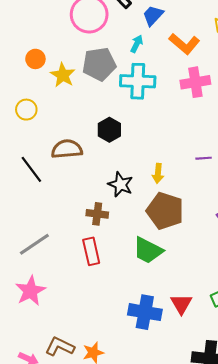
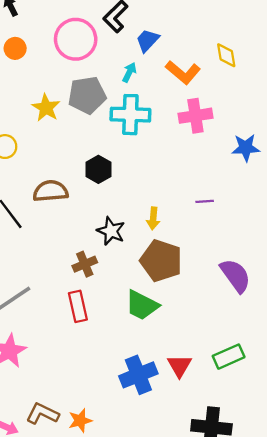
orange circle: (35, 59) -> (15, 48), moved
brown cross: (97, 214) -> (85, 264), turned -30
blue cross: (145, 312) -> (138, 375), turned -32

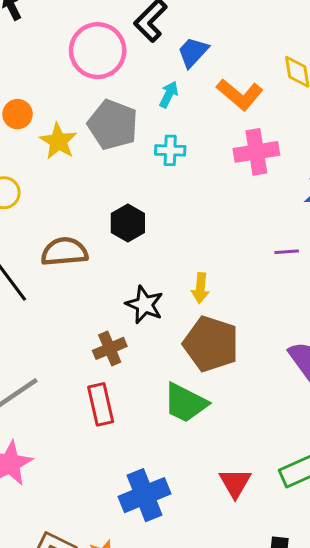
orange circle: (15, 48) -> (17, 114), moved
gray pentagon: (87, 95) -> (113, 125), turned 30
cyan cross: (130, 115) -> (170, 150), size x0.6
purple line: (205, 201) -> (287, 252), moved
blue cross: (138, 375) -> (145, 495), moved

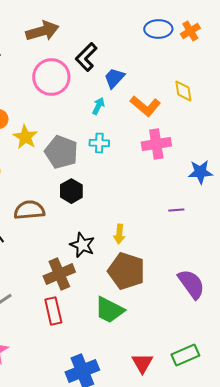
gray pentagon: (113, 125) -> (61, 152), moved
brown cross: (110, 348) -> (59, 274), size x1.4

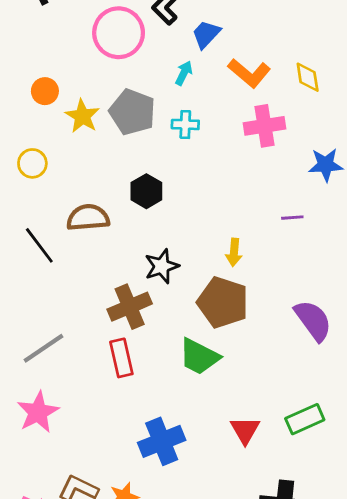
yellow diamond: (183, 91) -> (308, 77), moved
gray pentagon: (61, 152) -> (132, 112), moved
yellow arrow: (119, 234) -> (234, 252), moved
black star: (82, 245) -> (162, 266), turned 30

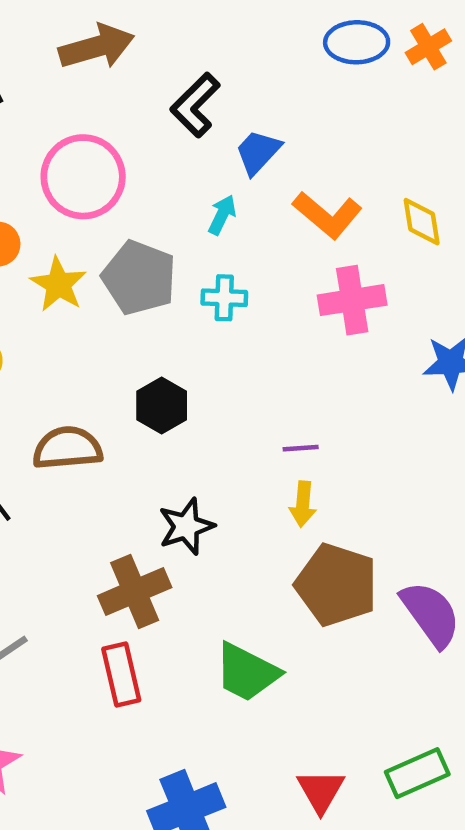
pink circle: (119, 33) -> (83, 177), moved
purple line: (292, 218) -> (301, 448), moved
brown pentagon: (223, 302) -> (336, 585), moved

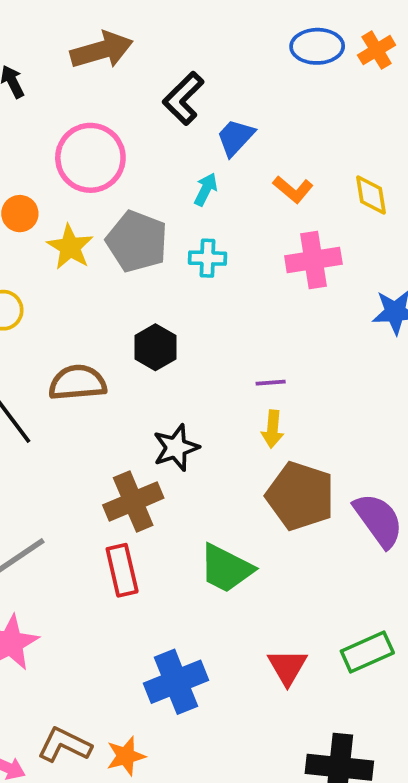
orange L-shape: (327, 215) -> (293, 189), size x0.7

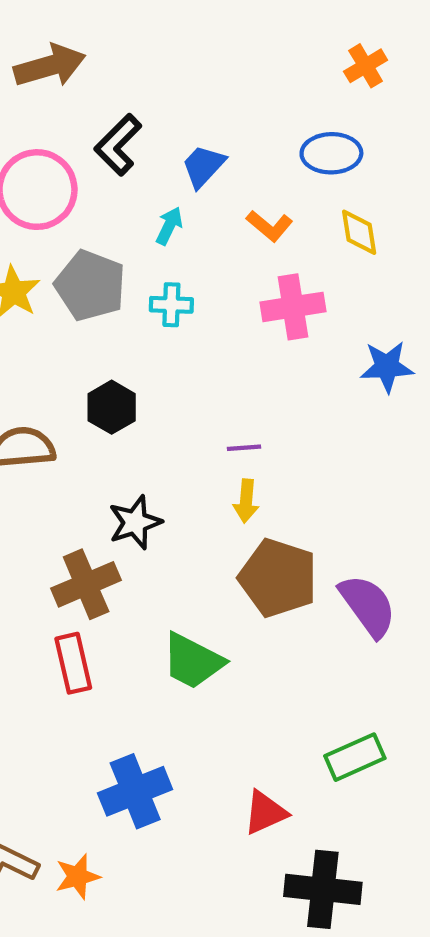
blue ellipse: (317, 46) -> (331, 153), moved
black L-shape: (183, 98) -> (118, 145), moved
red triangle: (287, 667) -> (265, 813), moved, turned 36

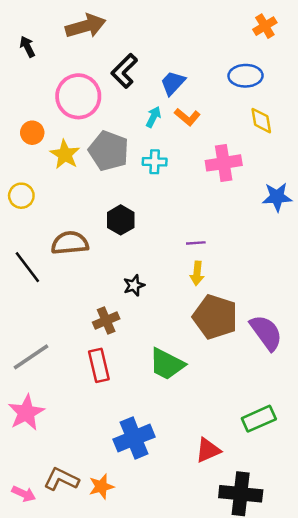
orange L-shape: (270, 226) -> (187, 117), moved
black star: (135, 522) -> (134, 285), size x0.7
brown cross: (86, 584) -> (106, 320), size x0.7

